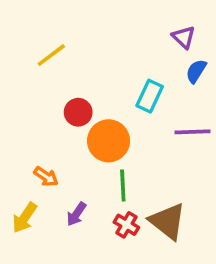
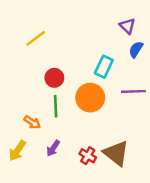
orange circle: (109, 141) -> (90, 98), moved
green line: (123, 186) -> (56, 106), moved

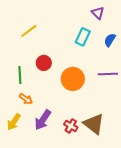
purple triangle: (127, 26) -> (98, 13), moved
cyan rectangle: (104, 67) -> (83, 37), moved
green line: (56, 106) -> (20, 75), moved
purple arrow: (53, 148) -> (43, 120), size x1.5

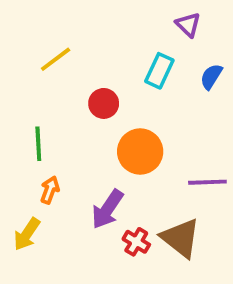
red circle: (44, 63) -> (104, 103), moved
purple line: (108, 74) -> (207, 182), moved
orange arrow: (26, 99) -> (50, 190), turned -104
purple arrow: (43, 120) -> (107, 209), moved

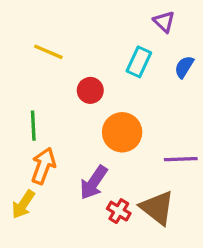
yellow line: (56, 59) -> (48, 52), turned 60
orange arrow: (50, 190) -> (43, 166), size x1.5

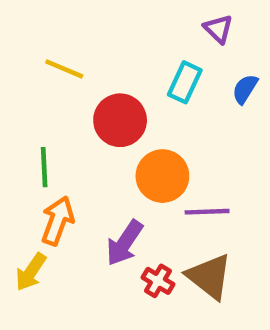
red circle: (90, 90) -> (120, 120), size x1.5
purple line: (181, 159) -> (207, 212), moved

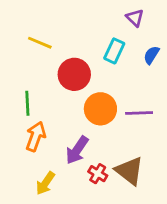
purple line: (207, 212) -> (139, 113), moved
yellow arrow: (31, 272) -> (45, 183), moved

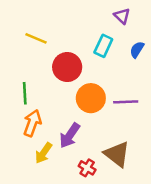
red cross: (98, 174) -> (87, 168), moved
yellow arrow: (45, 183) -> (43, 153), moved

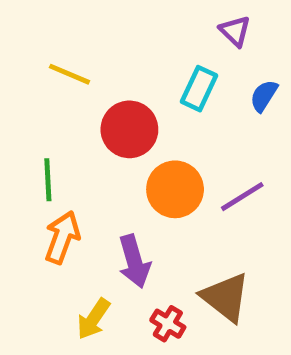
purple line: (126, 102) -> (242, 197), turned -30
purple arrow: (70, 136) -> (134, 261), turned -50
yellow arrow: (43, 153) -> (93, 319), moved

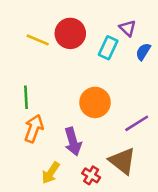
purple triangle: (235, 31) -> (128, 28), moved
red circle: (129, 129) -> (70, 33), moved
purple line: (242, 197) -> (137, 123), moved

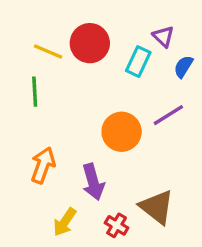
green line: (26, 97) -> (35, 92), moved
purple line: (137, 123) -> (168, 115), moved

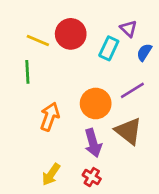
orange arrow: (43, 165) -> (50, 117), moved
purple arrow: (93, 182) -> (93, 143), moved
brown triangle: (157, 207) -> (128, 131), moved

